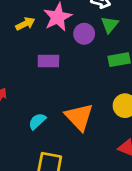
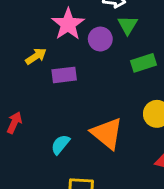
yellow arrow: (25, 24) -> (36, 56), moved

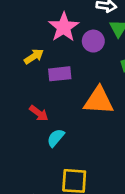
red arrow: (14, 123) -> (39, 113), moved, turned 102
orange triangle: (107, 133) -> (99, 101), moved, turned -36

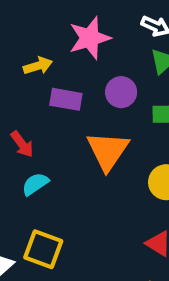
purple circle: (93, 41) -> (121, 92), moved
orange triangle: (99, 101) -> (108, 151), turned 44

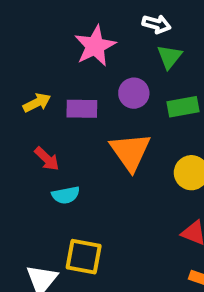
yellow arrow: (38, 66) -> (37, 103), moved
cyan semicircle: (35, 184) -> (66, 195), turned -148

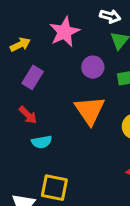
yellow arrow: (37, 103) -> (20, 45), moved
purple rectangle: (82, 109) -> (33, 77), moved, turned -60

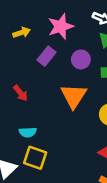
purple rectangle: (33, 77) -> (47, 56), moved
cyan semicircle: (42, 142) -> (28, 132), moved

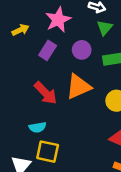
red arrow: (21, 93) -> (46, 93), moved, size x1.5
orange triangle: (74, 96) -> (78, 87), turned 40

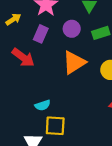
red arrow: (46, 93) -> (23, 57), moved

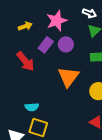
purple circle: (72, 29) -> (66, 44), moved
orange triangle: (74, 62) -> (68, 77), turned -35

